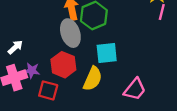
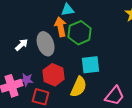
gray ellipse: (70, 33) -> (46, 44), moved
white arrow: (15, 47) -> (22, 45), moved

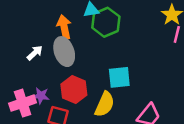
orange arrow: (61, 27) -> (64, 27), moved
green hexagon: (80, 33) -> (106, 22), moved

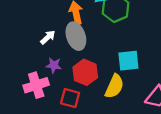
purple star: (41, 96) -> (54, 65), moved

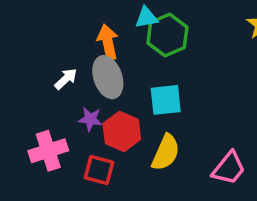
cyan square: (128, 61) -> (166, 100), moved
purple star: (54, 65) -> (90, 119), moved

